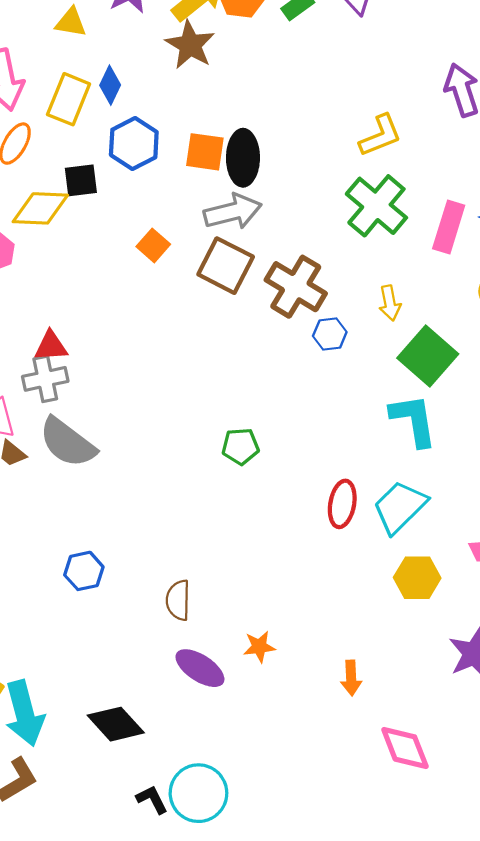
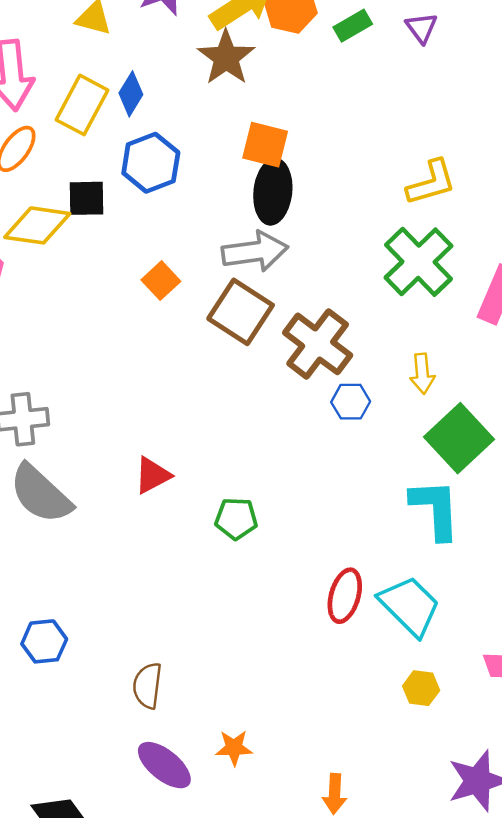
orange square: (205, 152) -> (265, 145), moved
red triangle: (51, 346) -> (152, 475), moved, turned -30
cyan trapezoid: (400, 507) -> (410, 606), turned 84
yellow hexagon: (417, 578) -> (421, 688), size x0.7

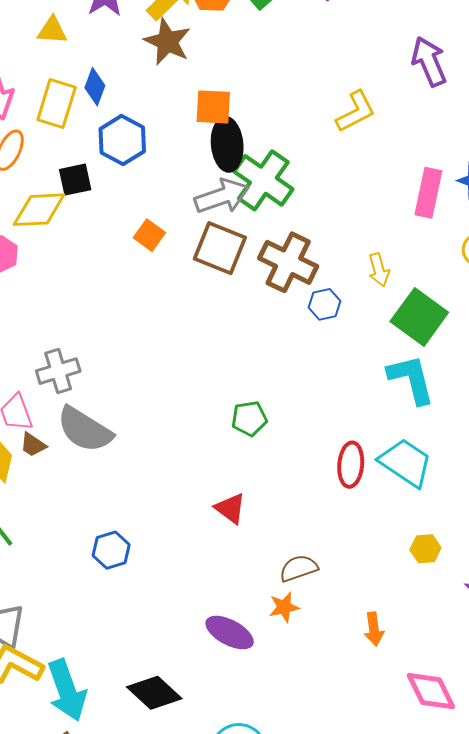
green cross: (418, 262) -> (263, 180), moved
red triangle: (152, 475) -> (230, 508), moved, turned -44
brown semicircle: (147, 686) -> (299, 568), moved, turned 75
yellow hexagon: (421, 688) -> (425, 549), moved

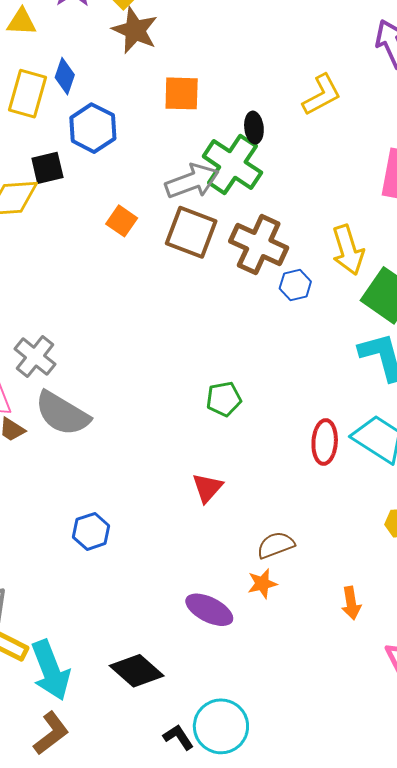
black ellipse: (227, 144) -> (254, 128), moved, size x0.6
yellow arrow: (379, 270) -> (348, 250), size x1.5
gray cross: (58, 371) -> (35, 357), turned -33
red triangle: (230, 508) -> (207, 488), turned 36

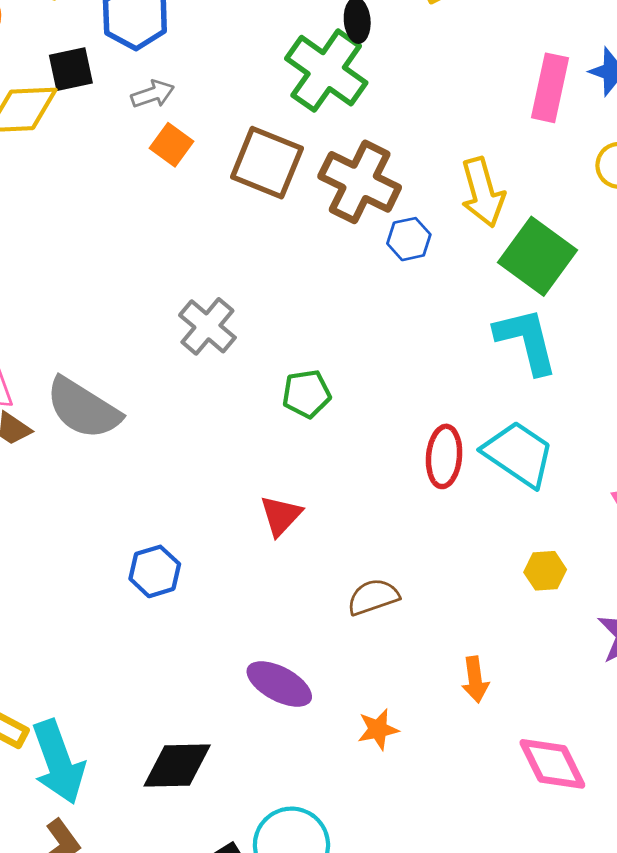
gray arrow: (192, 181) -> (153, 94), moved, size x0.6
gray cross: (35, 357) -> (207, 326), moved
blue hexagon: (91, 531) -> (155, 571), moved
orange star: (262, 584) -> (378, 729), moved
black diamond: (137, 671) -> (177, 766), turned -44

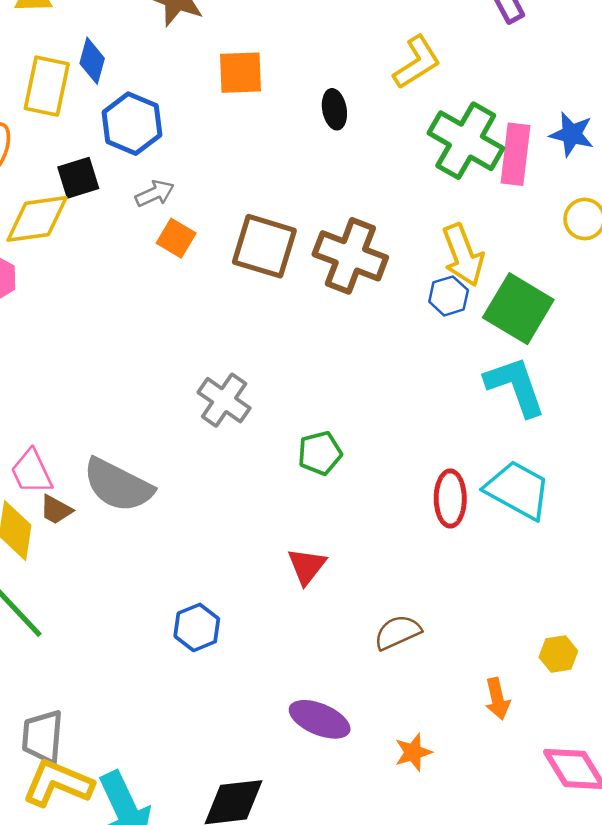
green cross: (326, 71) -> (466, 141), moved
blue hexagon: (409, 239) -> (449, 296), moved
yellow hexagon: (545, 571) -> (558, 654), moved

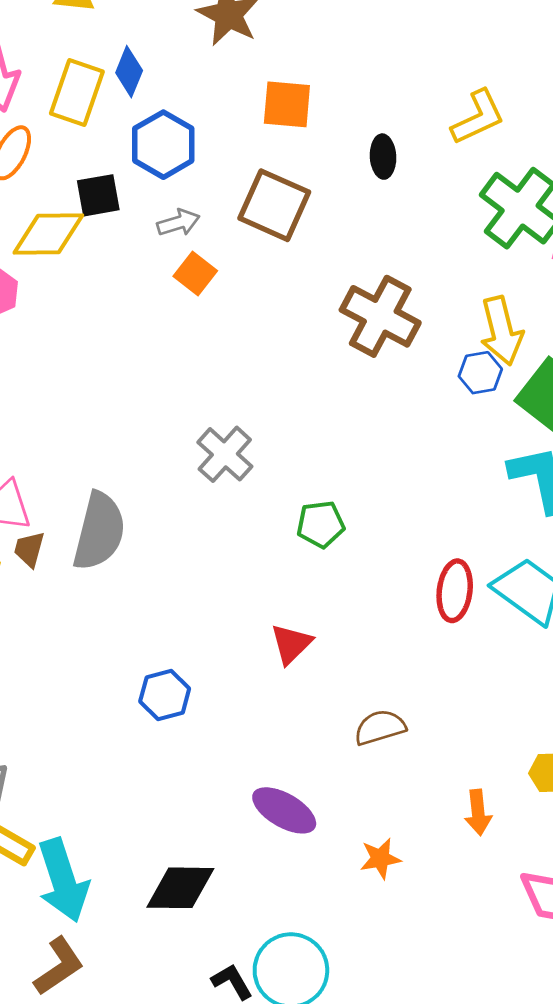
brown square: (264, 246) -> (274, 205), moved
gray semicircle: (118, 485) -> (99, 531), turned -110
brown trapezoid: (56, 510) -> (29, 549), turned 69

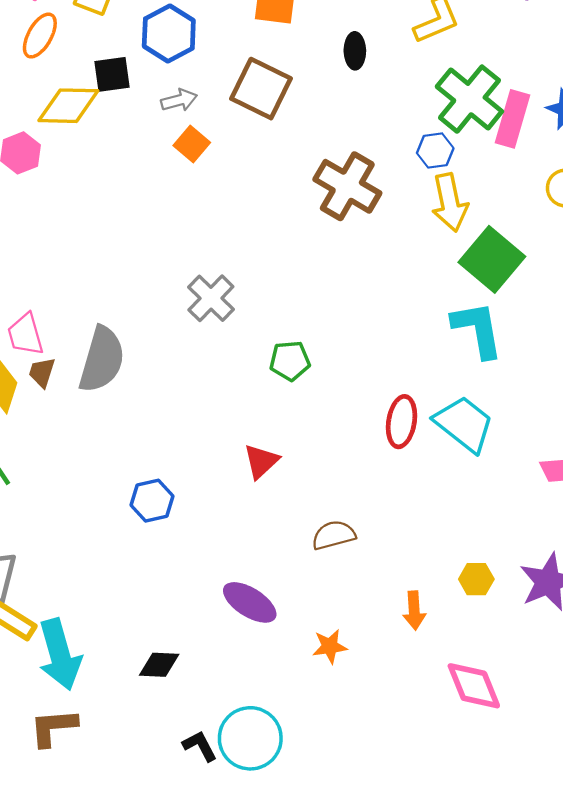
blue hexagon: (480, 373) -> (435, 151), moved
black diamond: (180, 888) -> (159, 665), size x0.7
brown L-shape: (59, 966) -> (53, 727), turned -153

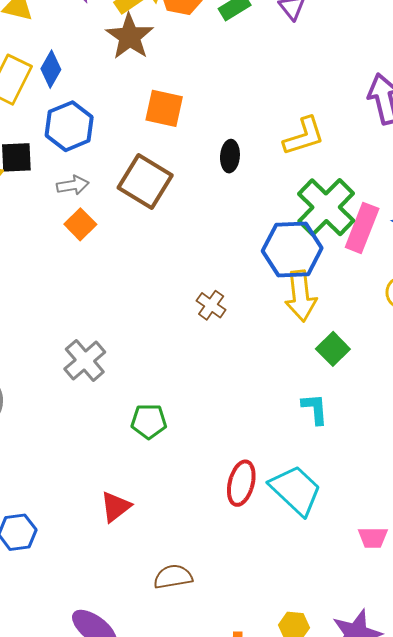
blue hexagon: (435, 151) -> (292, 249), size x1.8
brown cross: (347, 186) -> (211, 305), moved, size x0.5
green square: (492, 259) -> (333, 349), size x0.6
cyan L-shape: (477, 329) -> (315, 409), size x0.6

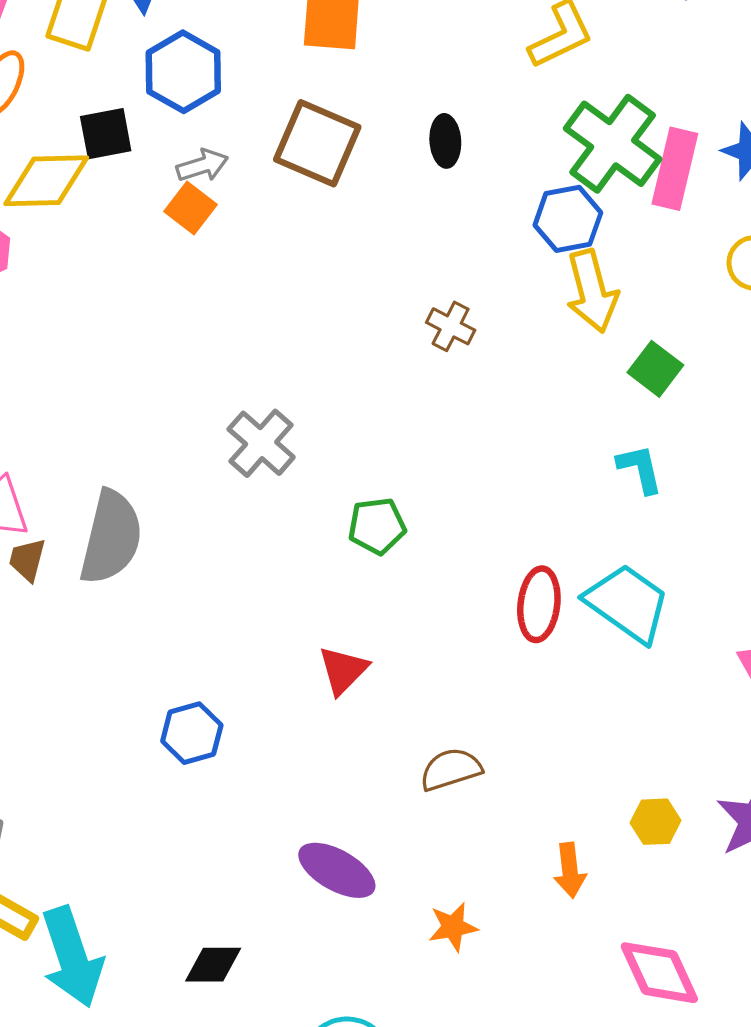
black ellipse: (230, 156) -> (445, 141), moved
orange square: (80, 224) -> (191, 208), moved
blue hexagon: (292, 249) -> (568, 219), size x0.7

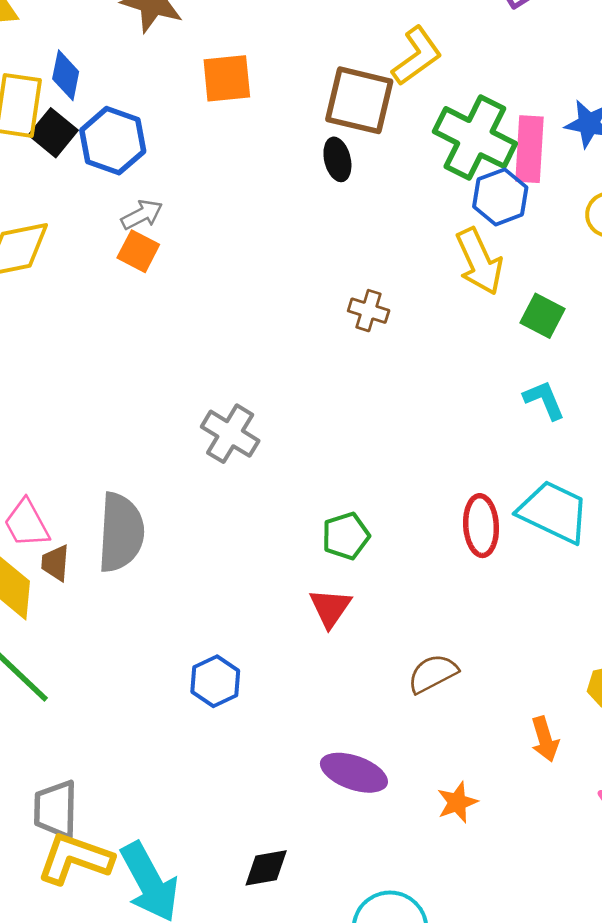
black square: (106, 134) -> (53, 133), moved, turned -30
brown square: (317, 143) -> (359, 100), moved
blue hexagon: (568, 219) -> (500, 197), moved
green pentagon: (377, 526) -> (346, 536), moved

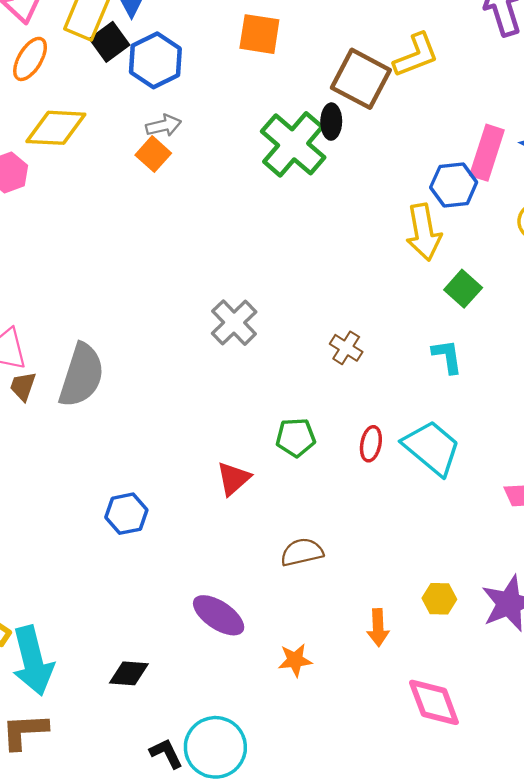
green cross: (475, 138) -> (293, 144), moved
brown cross: (369, 311) -> (346, 348), moved
gray cross: (230, 434) -> (234, 323), moved
red ellipse: (481, 526) -> (371, 444), size x0.7
green pentagon: (346, 536) -> (296, 437), moved

